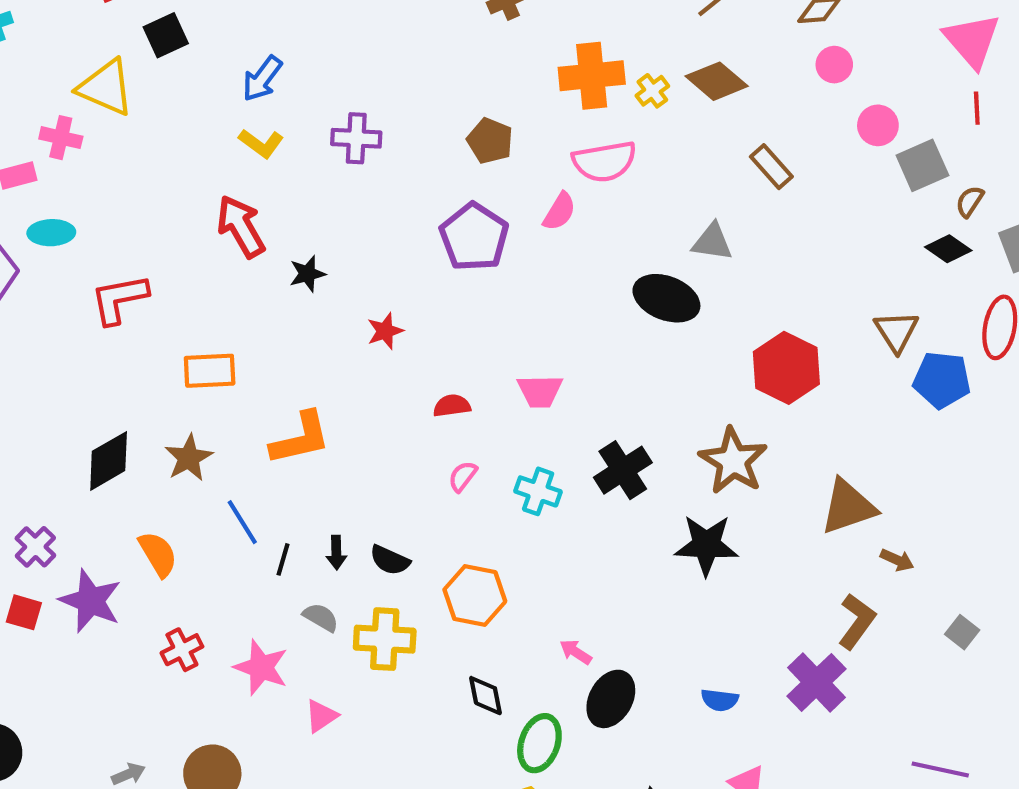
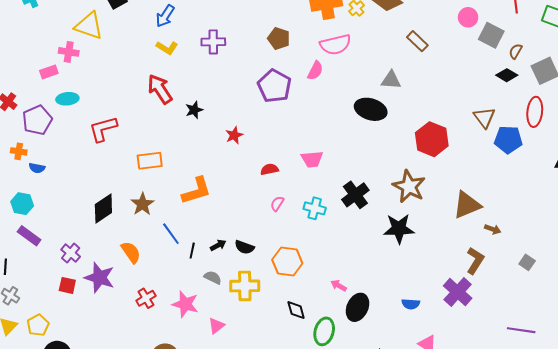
gray square: (922, 165) -> (491, 35), turned -35
black arrow: (336, 552) -> (218, 245), turned -112

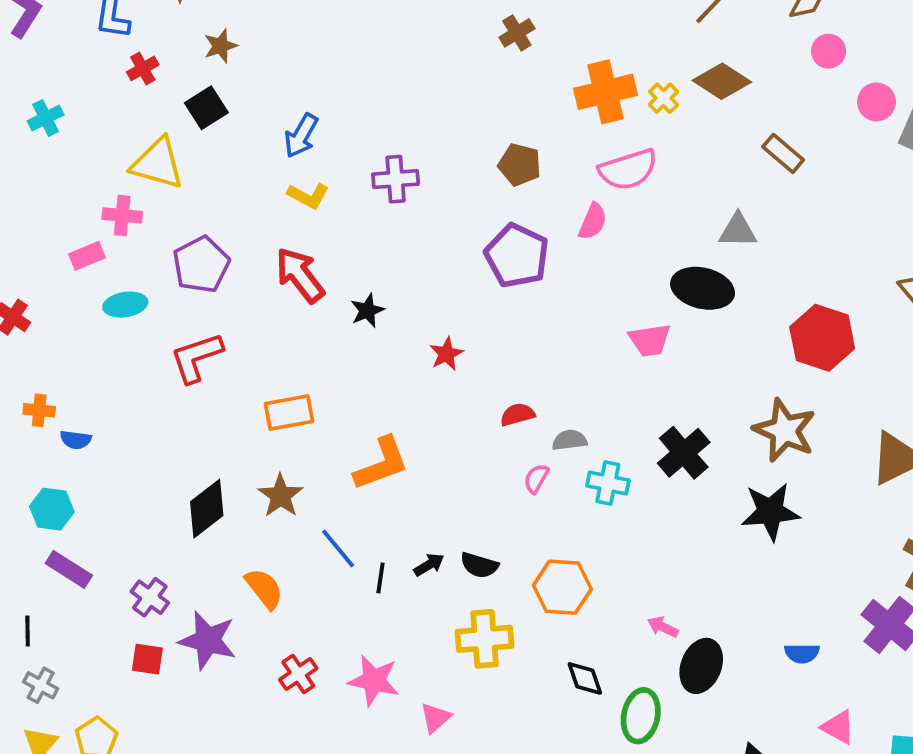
purple pentagon: (37, 120) -> (201, 265), moved
pink trapezoid: (312, 159) -> (650, 340), moved
gray semicircle: (213, 278) -> (570, 440), moved, turned -30

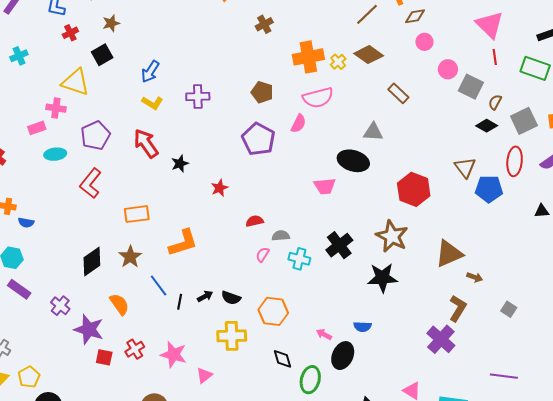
red L-shape: (196, 357) -> (91, 183), turned -36
blue semicircle: (802, 653) -> (362, 327), moved
red square: (147, 659) -> (104, 357), moved

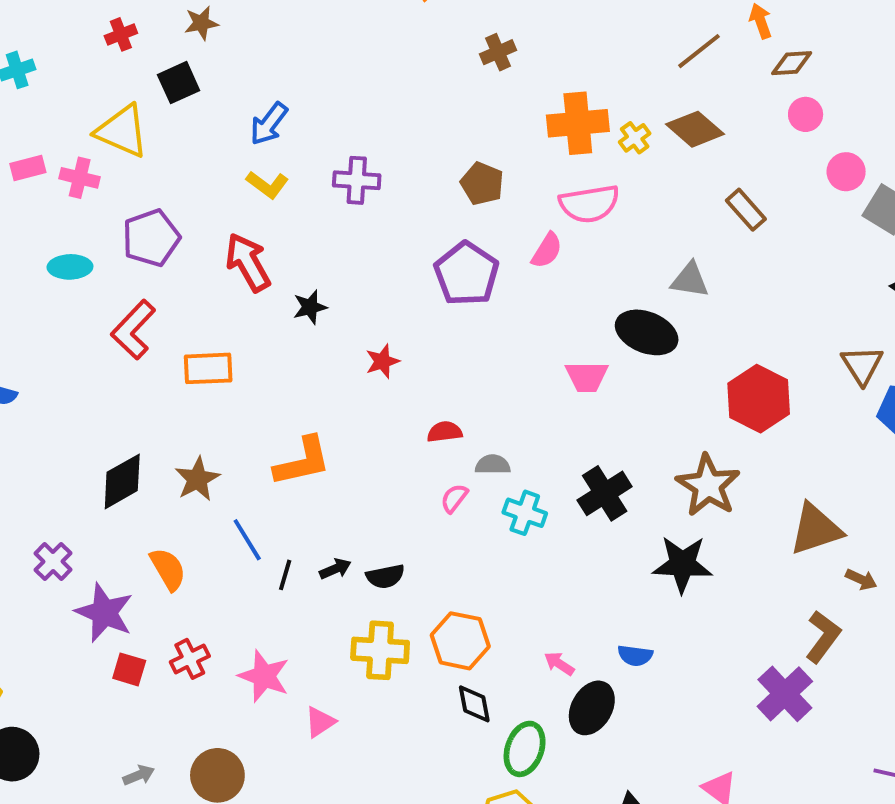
pink rectangle: (37, 128) -> (28, 168), moved
orange rectangle: (137, 214) -> (208, 368), moved
black semicircle: (231, 298) -> (385, 576), turned -36
orange hexagon: (273, 311) -> (460, 641), moved

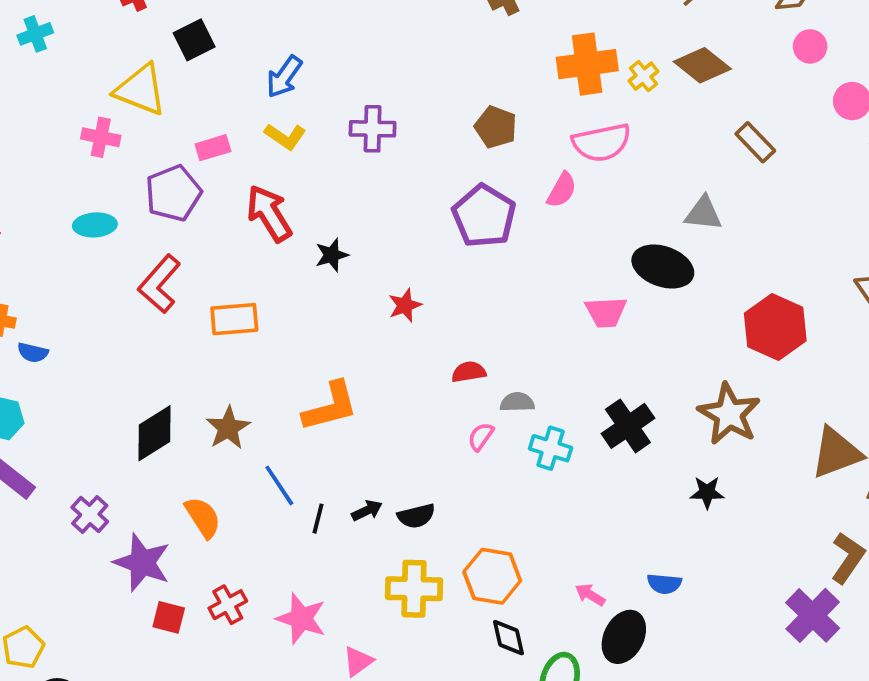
pink rectangle: (28, 168) -> (213, 148), moved
black star: (682, 564) -> (707, 492), size x0.6

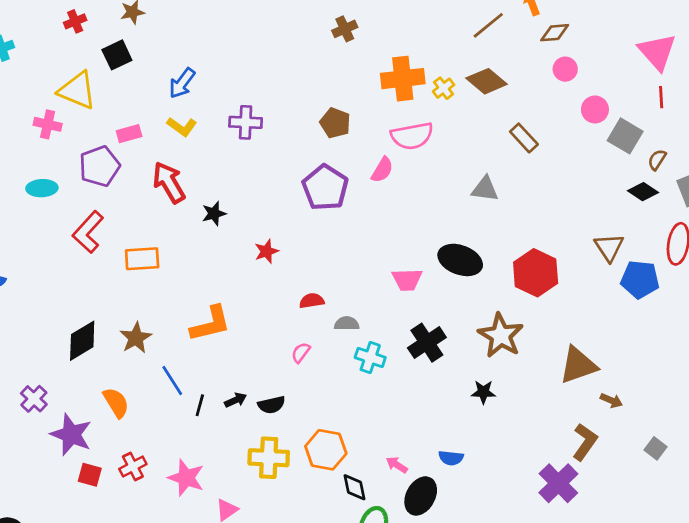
black ellipse: (663, 267) -> (460, 260), moved
pink trapezoid: (606, 312) -> (407, 280), moved
pink semicircle: (481, 437) -> (301, 353), moved
black diamond: (509, 638) -> (355, 487), moved

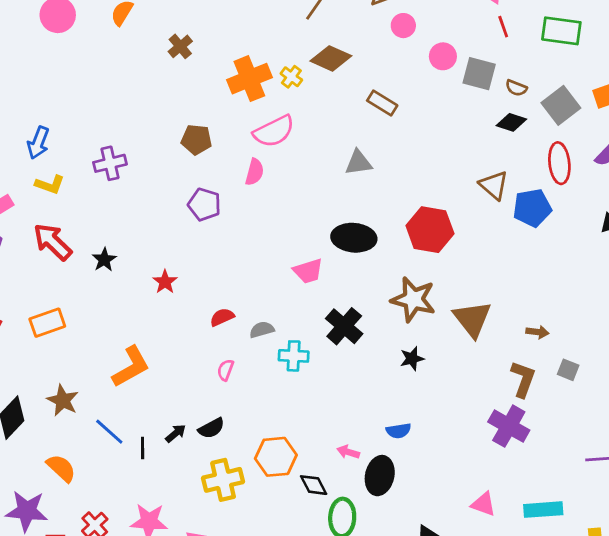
brown semicircle: (657, 160) -> (516, 88), turned -85
purple pentagon: (325, 188) -> (204, 204), size x0.7
brown triangle: (578, 365) -> (472, 319), moved, turned -33
gray square: (655, 448) -> (568, 370), moved

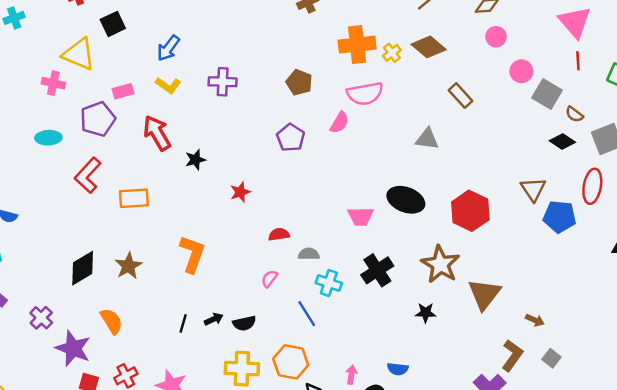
orange L-shape: (131, 367) -> (192, 254), turned -57
blue line: (109, 432) -> (307, 314), moved
pink arrow: (348, 452) -> (351, 375), turned 66

